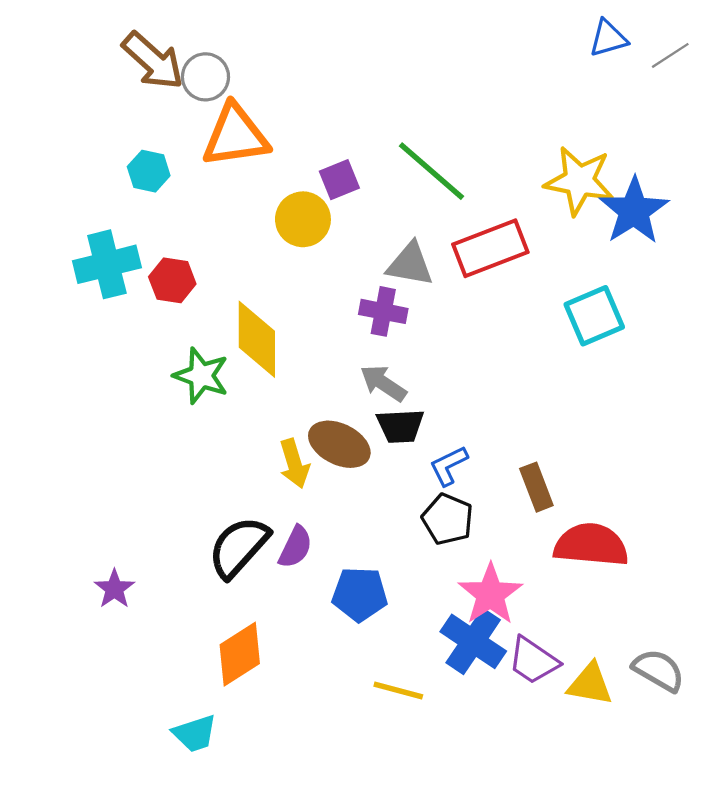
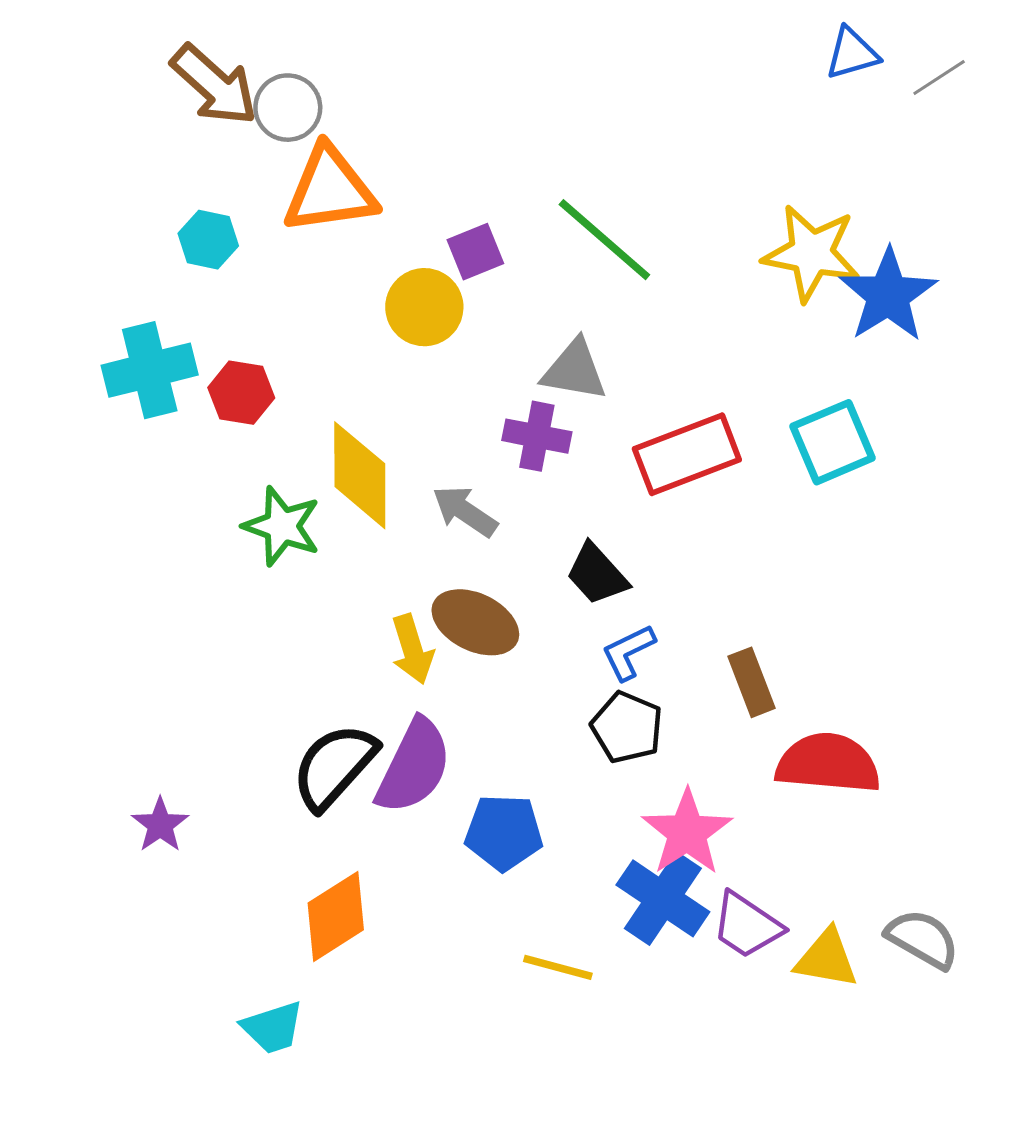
red rectangle: (490, 248) -> (687, 454), moved
gray arrow: (383, 383) -> (465, 511), moved
black trapezoid: (400, 426) -> (597, 574), moved, turned 51
purple semicircle: (295, 547) -> (414, 766), size x1.6

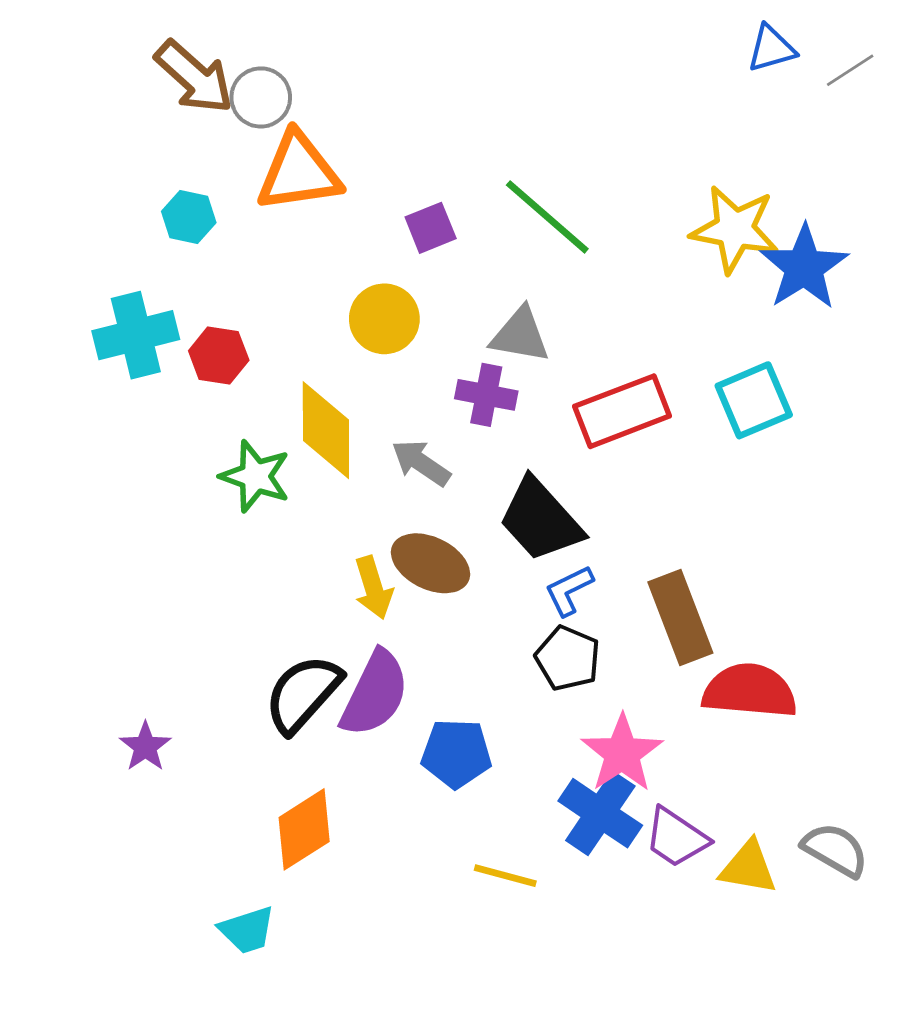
yellow circle: (424, 307) -> (384, 319), moved
black trapezoid: (597, 574) -> (541, 520), size x1.5
brown rectangle: (751, 682) -> (680, 618), size x1.5

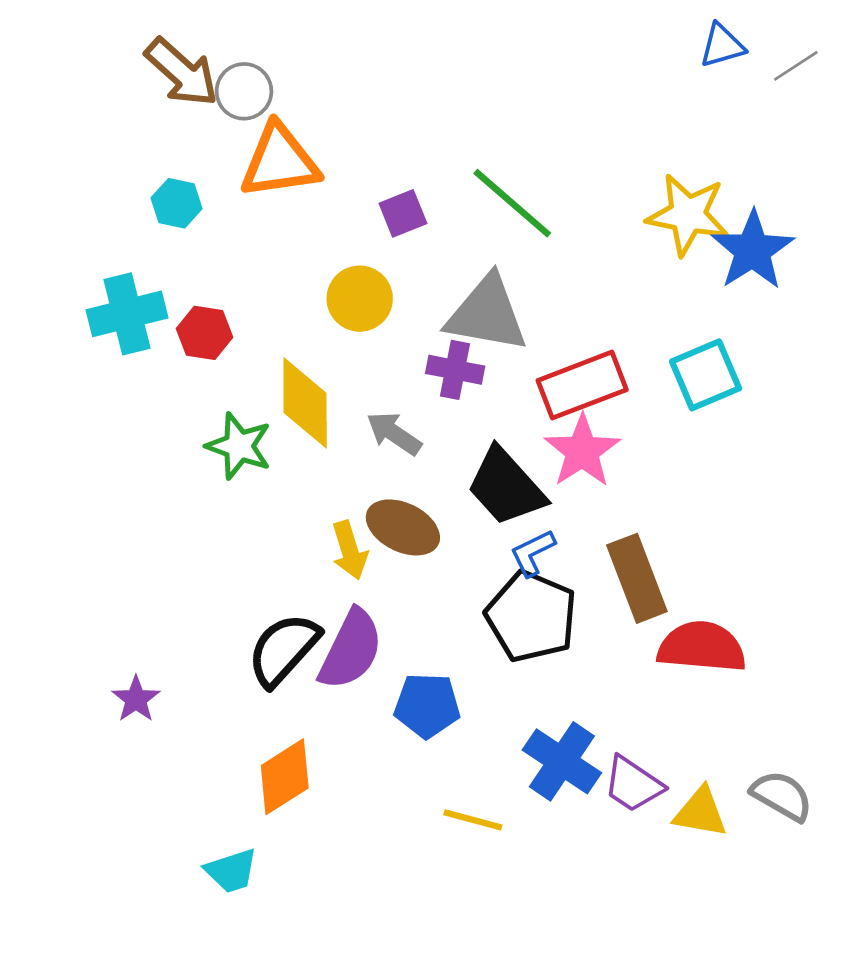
gray triangle: (520, 335) -> (487, 314), size x1.5
black pentagon: (568, 658) -> (531, 616), size x1.5
pink star: (622, 753) -> (582, 451), moved

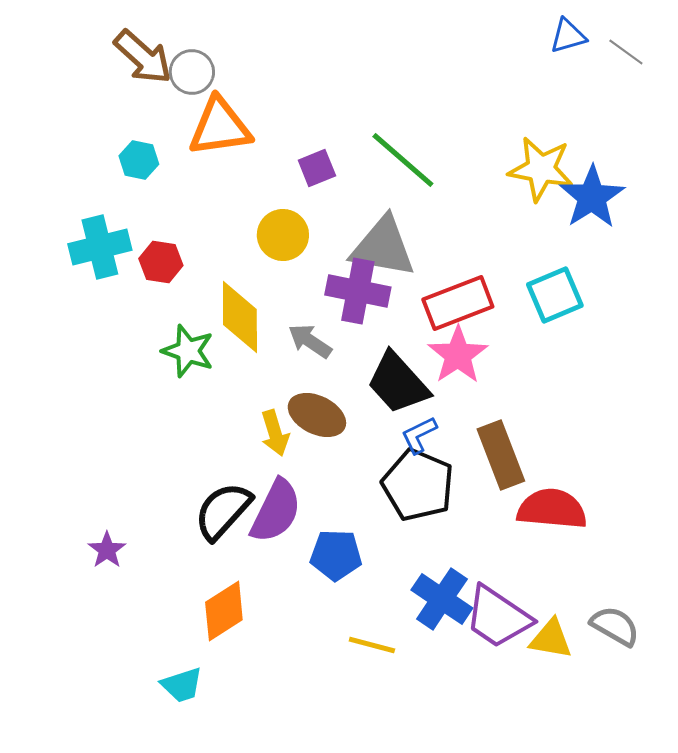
gray line: (796, 66) -> (626, 52), turned 69
purple cross: (455, 370) -> (358, 291), size x1.4
purple trapezoid: (633, 784) -> (498, 617), size x1.4

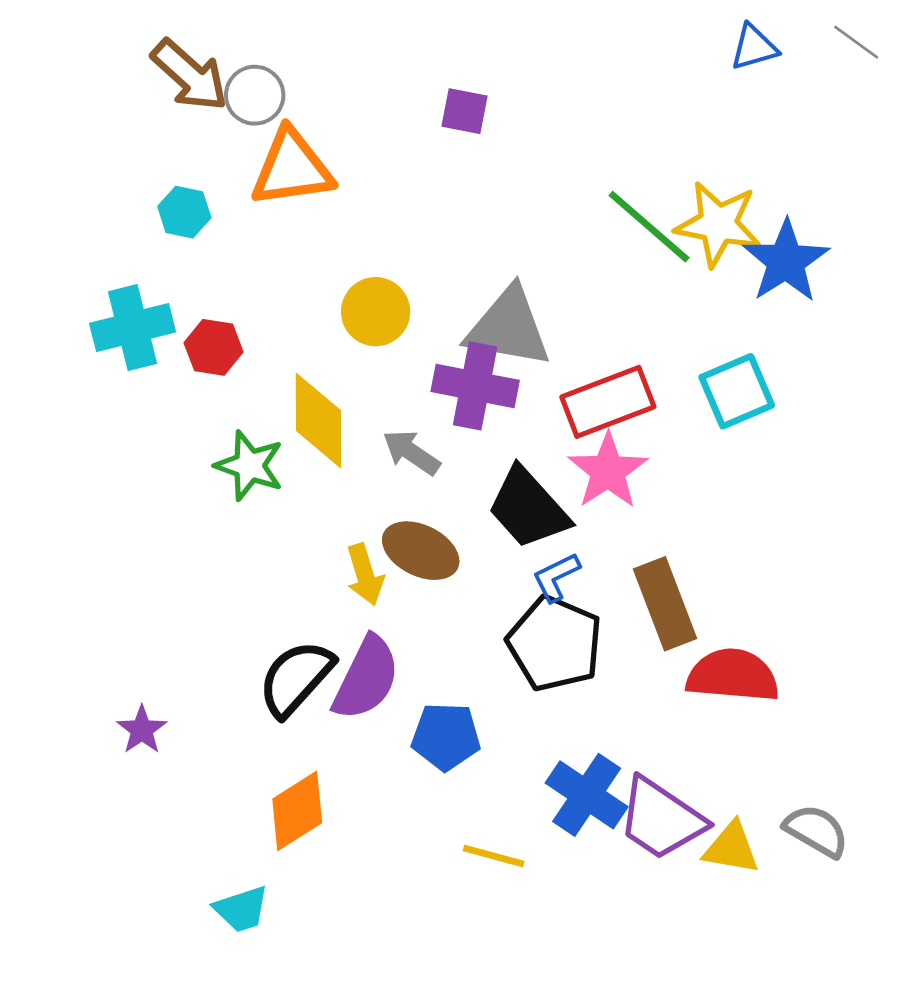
gray line: (626, 52) -> (856, 42), moved
green line: (403, 160) -> (649, 227), moved
purple square: (317, 168) -> (464, 111), moved, turned 33

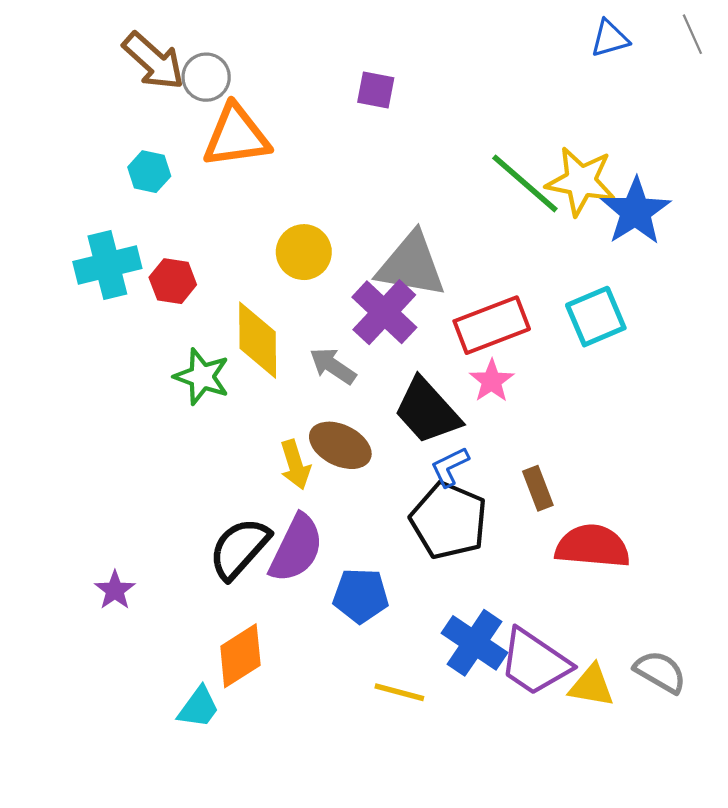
gray line: (856, 42) -> (692, 34), turned 30
purple cross: (475, 386) -> (384, 312), turned 32
pink star: (608, 471) -> (492, 381), size x0.7
brown rectangle: (665, 604) -> (538, 488), size x0.6
cyan trapezoid: (241, 909) -> (199, 707), moved, turned -36

